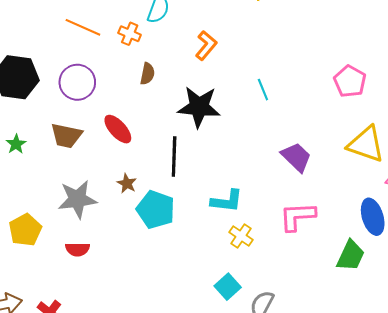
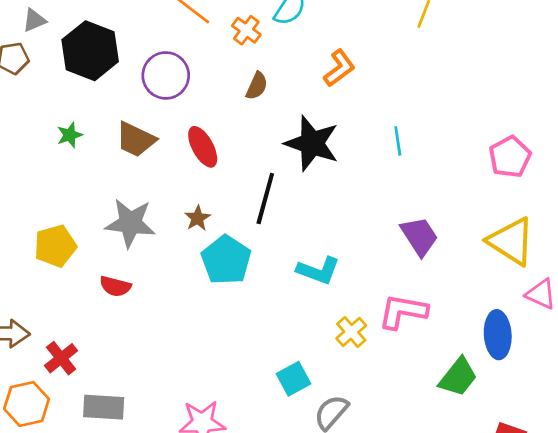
yellow cross: (241, 236) -> (351, 332), moved

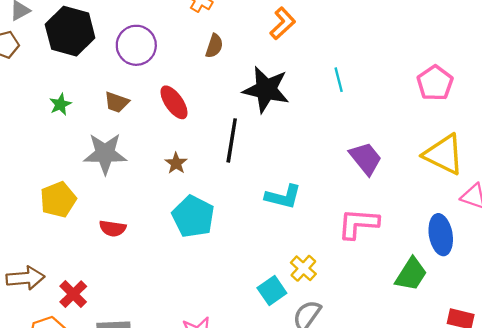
brown trapezoid: (136, 139) -> (117, 102), size x0.7
gray star: (130, 223) -> (105, 154), moved
cyan pentagon: (226, 260) -> (193, 216), moved
yellow cross: (351, 332) -> (303, 268), moved

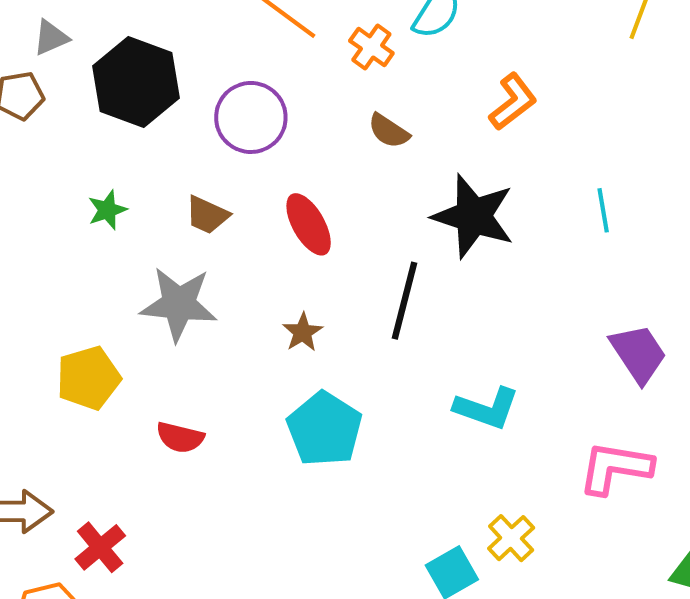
brown semicircle: (214, 46) -> (389, 131), turned 100

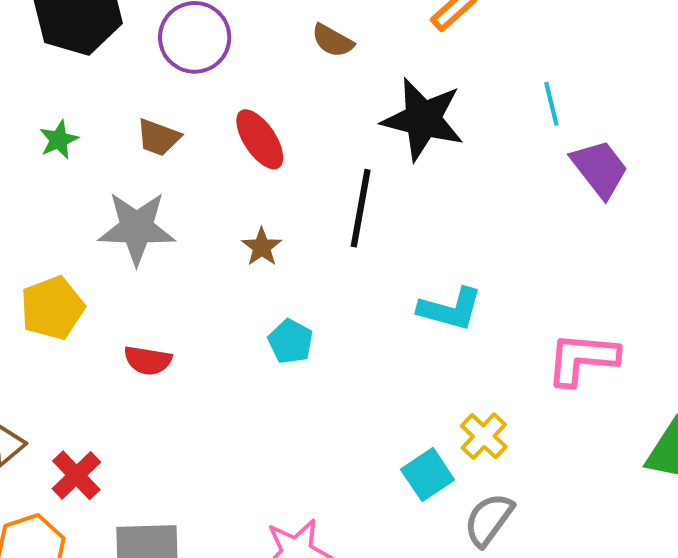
purple trapezoid: (638, 354) -> (600, 169), moved
cyan pentagon: (325, 429) -> (291, 341), size x0.6

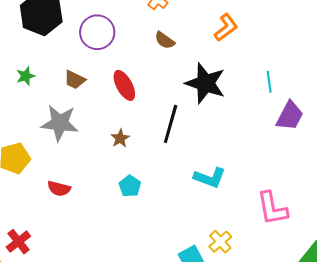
purple trapezoid: (600, 169) -> (290, 116), turned 60
pink L-shape: (582, 359) -> (272, 208), turned -111

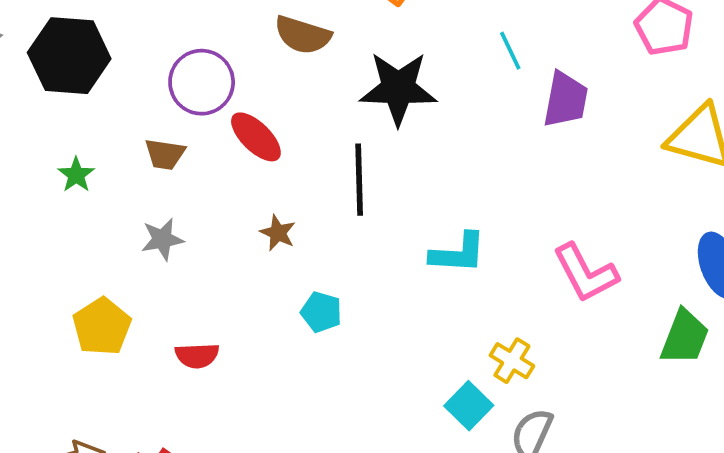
purple circle: (97, 32) -> (202, 82), moved
brown semicircle: (165, 40) -> (303, 35), size x1.4
gray star: (60, 123) -> (162, 239), size x0.6

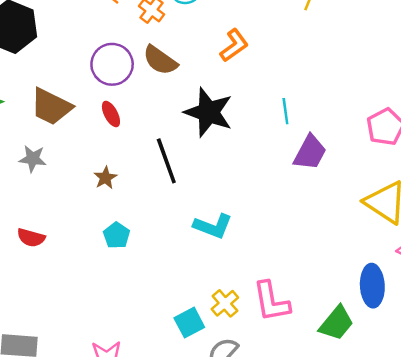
purple circle: (202, 82) -> (112, 64), moved
red ellipse: (256, 137) -> (111, 114), size x0.7
brown trapezoid: (165, 154) -> (51, 107), size x1.6
black line: (359, 180) -> (166, 161), turned -36
pink L-shape: (585, 273) -> (271, 302), moved

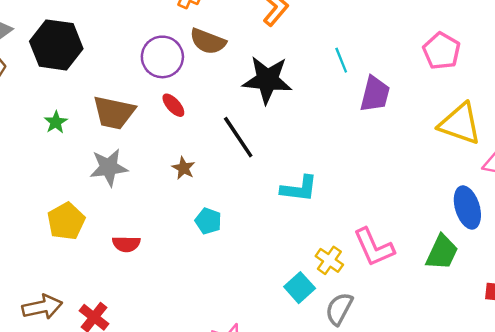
gray star: (33, 159) -> (109, 167), size x1.4

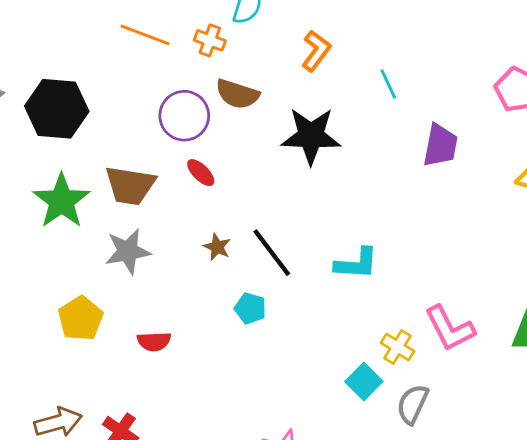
cyan line: (341, 60) -> (388, 84), moved
green star: (56, 122) -> (62, 201), size x2.0
black line: (238, 137) -> (272, 253), moved

